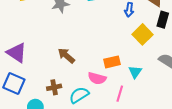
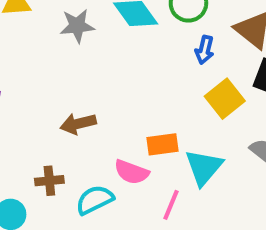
brown arrow: (66, 56) -> (78, 124), turned -60
cyan triangle: (135, 72) -> (204, 167), size x1.5

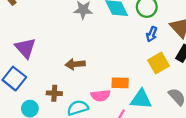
cyan triangle: (204, 167) -> (141, 99), turned 45
pink semicircle: (132, 172) -> (101, 96), turned -36

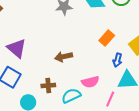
blue arrow: (152, 34) -> (117, 60), moved
orange rectangle: (120, 83) -> (107, 38), moved, turned -42

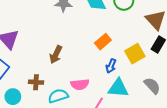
brown arrow: (64, 57) -> (56, 55), turned -60

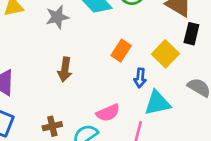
brown arrow: (56, 55) -> (65, 70), moved

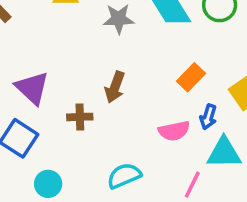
pink semicircle: (108, 113) -> (174, 131), moved
brown cross: (52, 126) -> (80, 117), moved

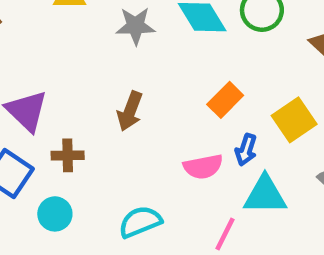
brown cross: (80, 117) -> (68, 155), moved
cyan circle: (48, 184) -> (55, 214), moved

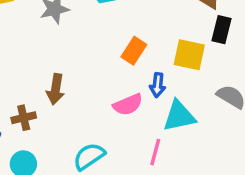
brown arrow: (130, 111) -> (56, 89), moved
yellow square: (294, 120) -> (189, 55), turned -32

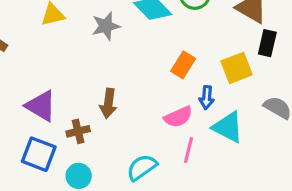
yellow square: (189, 55) -> (237, 68), turned -32
cyan triangle: (179, 116) -> (228, 127), turned 40
pink line: (155, 152) -> (189, 150), moved

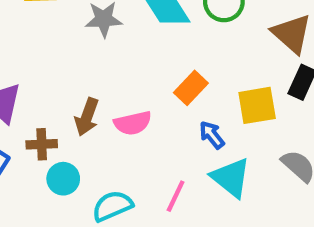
blue arrow: (207, 98) -> (212, 135), turned 125
pink semicircle: (178, 117) -> (133, 123), moved
cyan circle: (79, 176) -> (63, 179), moved

